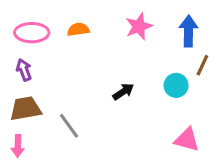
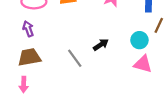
gray line: (69, 126) -> (75, 58), moved
pink triangle: (187, 140) -> (143, 64), moved

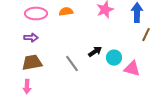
purple arrow: (28, 29) -> (31, 38), turned 112
cyan circle: (139, 40) -> (114, 58), moved

